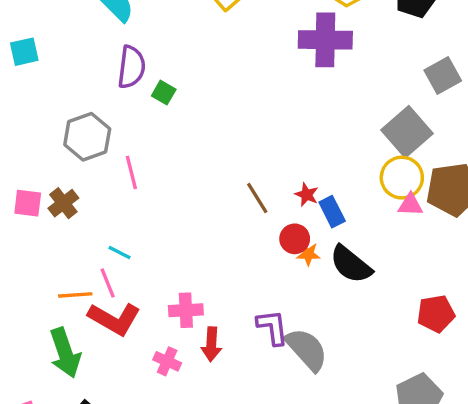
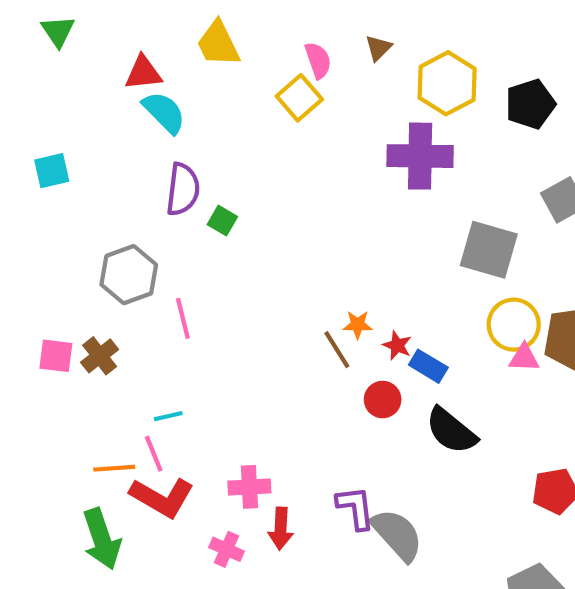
gray square: (407, 132) -> (489, 250), moved, turned -33
blue rectangle: (332, 212) -> (428, 366), turned -32
cyan line: (120, 252) -> (168, 416), turned -40
orange star: (308, 254) -> (358, 325), moved

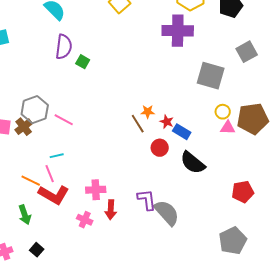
gray hexagon: (129, 275) -> (35, 110), moved
pink line: (183, 318) -> (64, 120), moved, turned -48
yellow circle: (514, 325) -> (223, 112), size x0.6
orange line: (114, 468) -> (31, 181), turned 30
green arrow: (102, 539) -> (25, 215), size x0.7

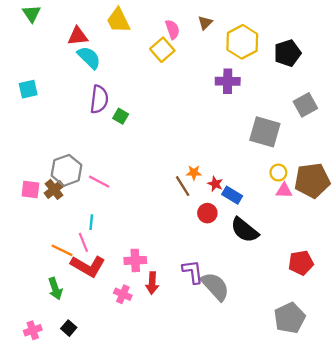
purple cross: (178, 31) -> (228, 81), size x0.7
cyan line: (57, 156) -> (91, 222), turned -72

